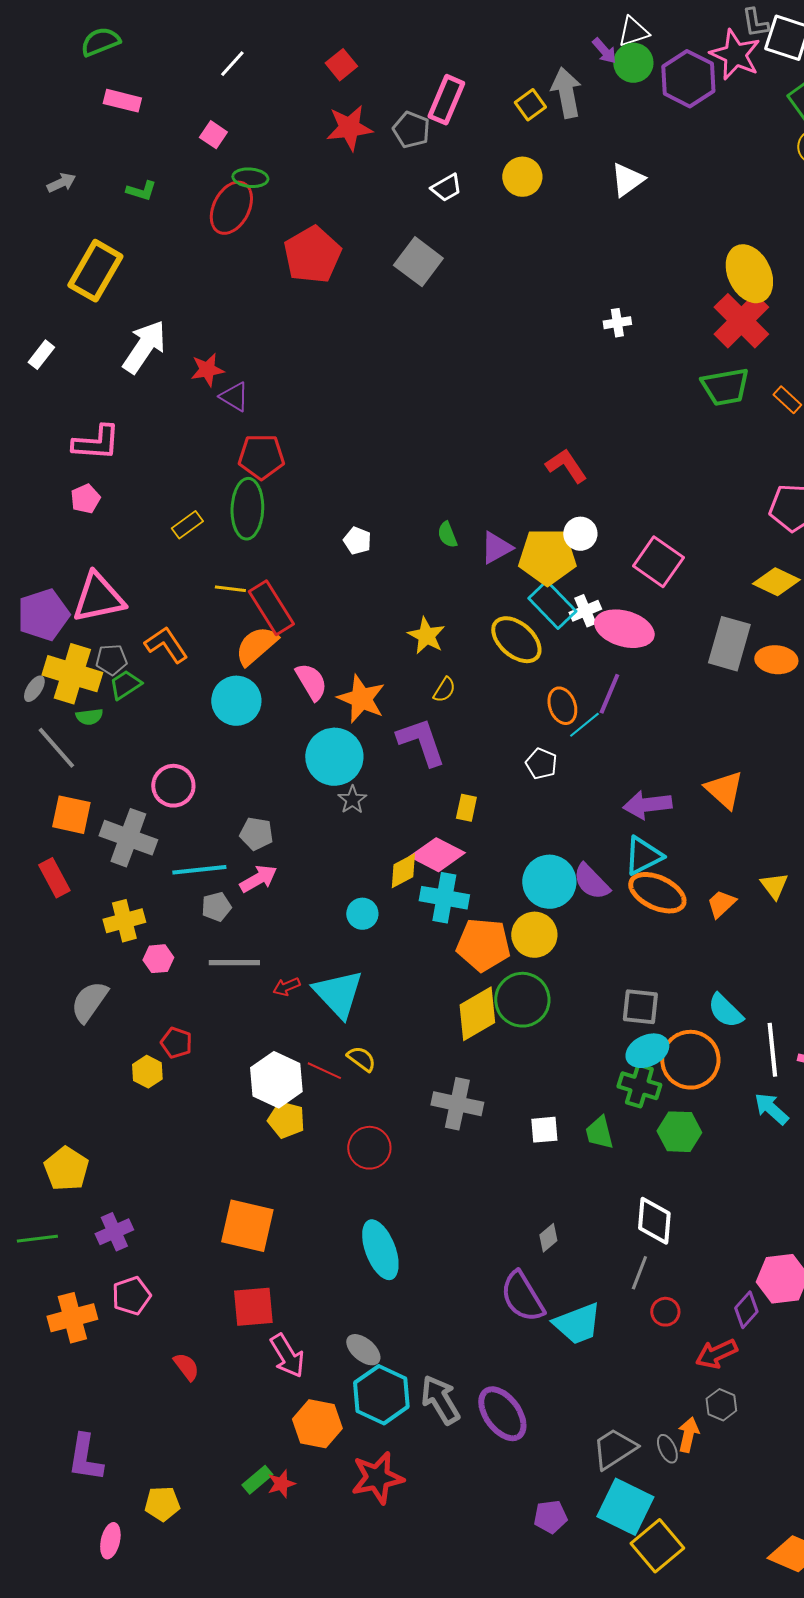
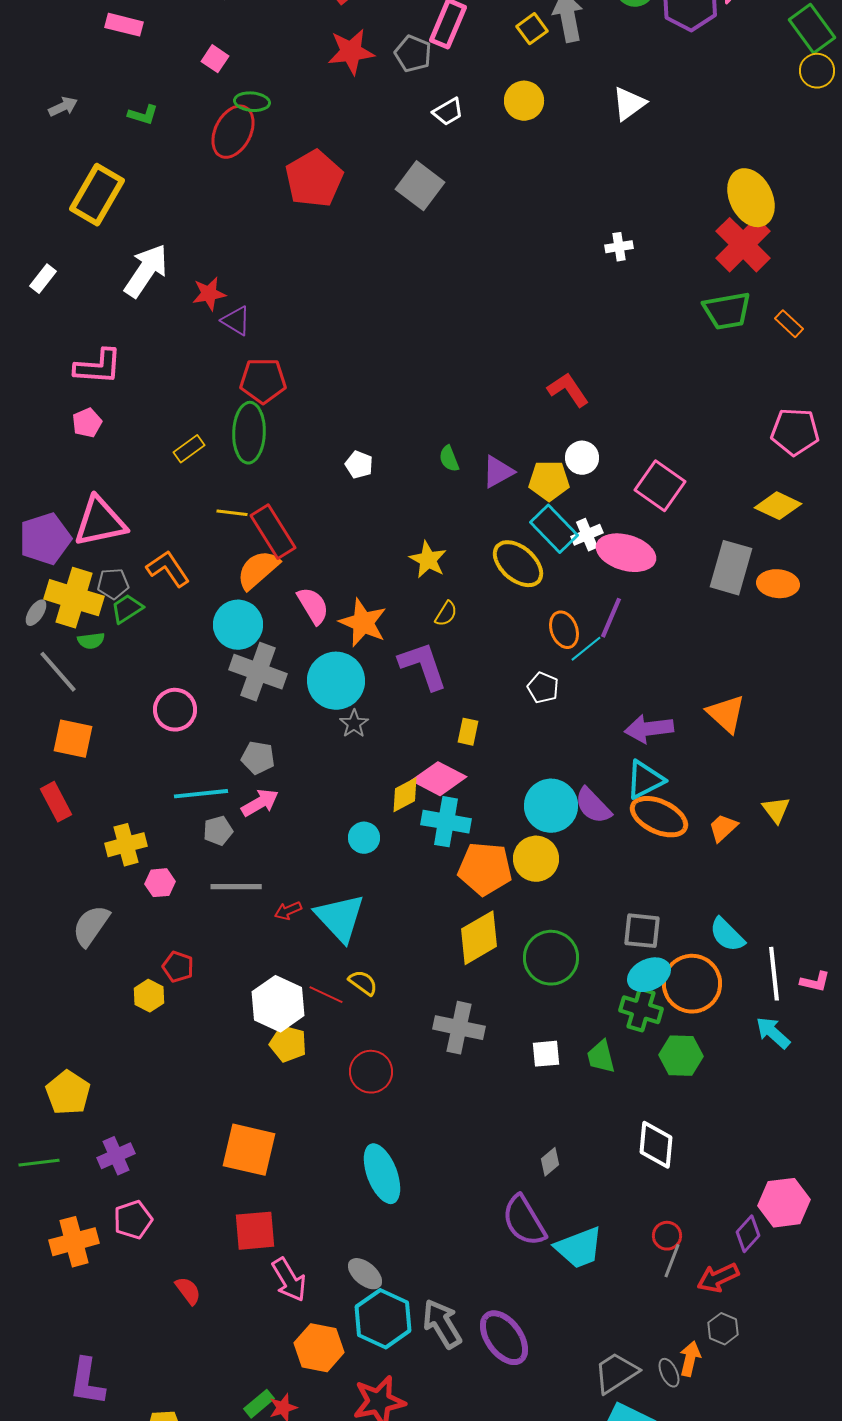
yellow pentagon: (547, 557) -> (549, 481), size x0.7
gray cross: (128, 838) -> (258, 672), moved
green circle: (522, 1000) -> (551, 958), moved
gray line: (639, 1273) -> (672, 1261), moved

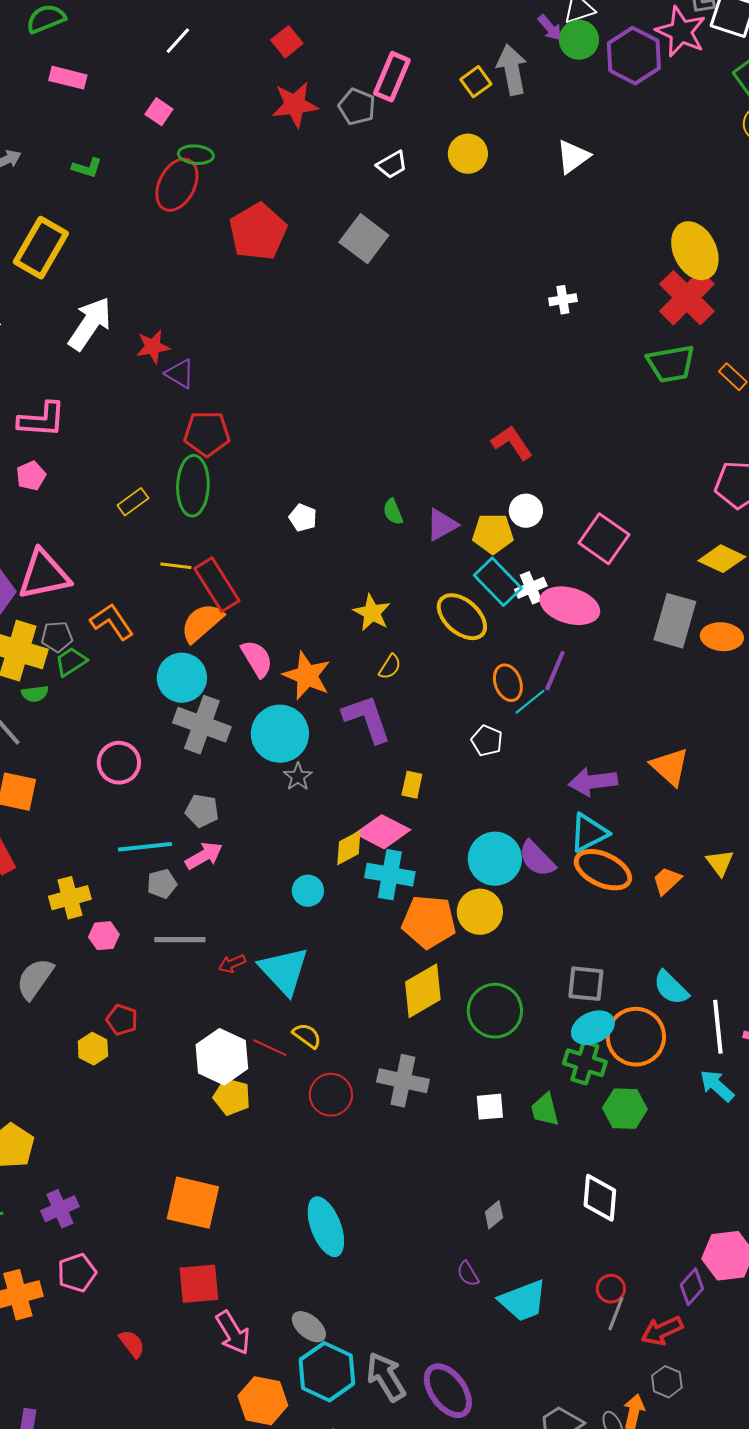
red circle: (371, 1072) -> (331, 1095), moved
purple semicircle: (524, 1221) -> (468, 1274), size x0.5

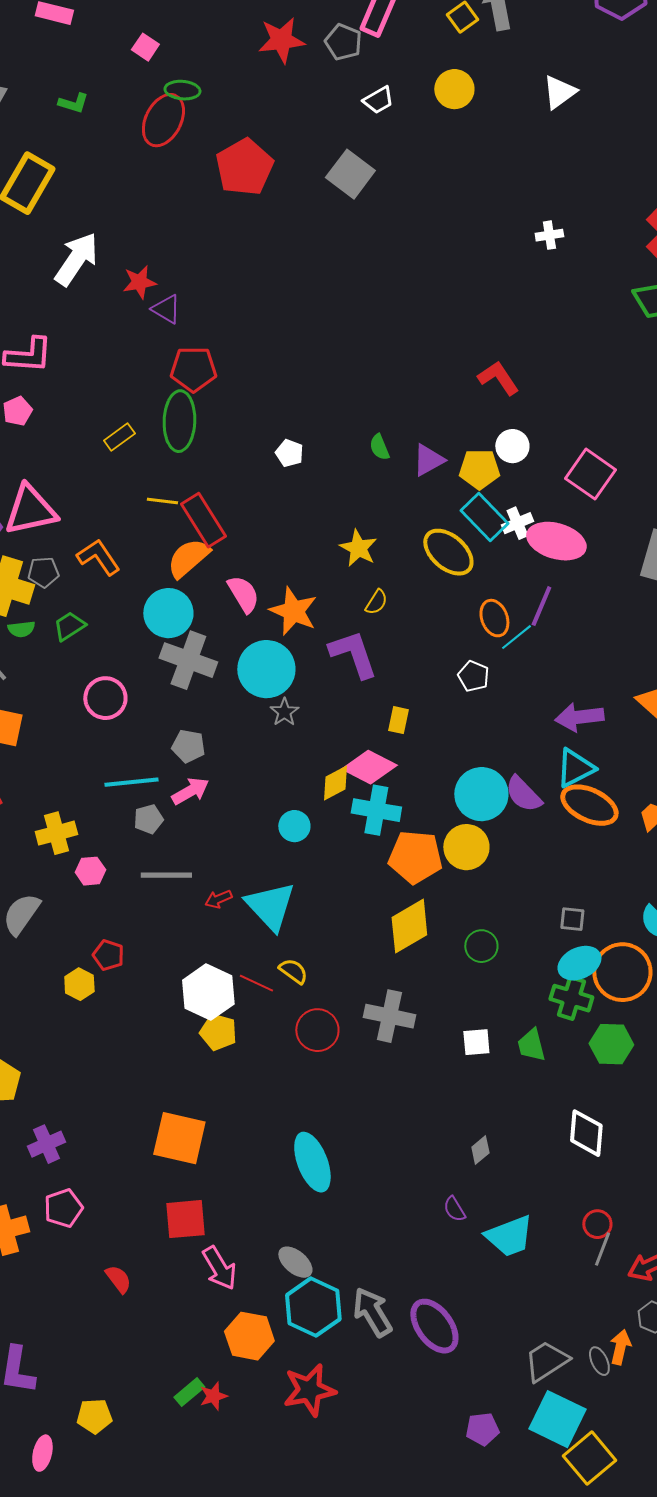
green trapezoid: (71, 662) -> (69, 626), moved
gray square: (586, 984) -> (572, 919), size x0.7
green circle: (495, 1011) -> (481, 946), size x0.6

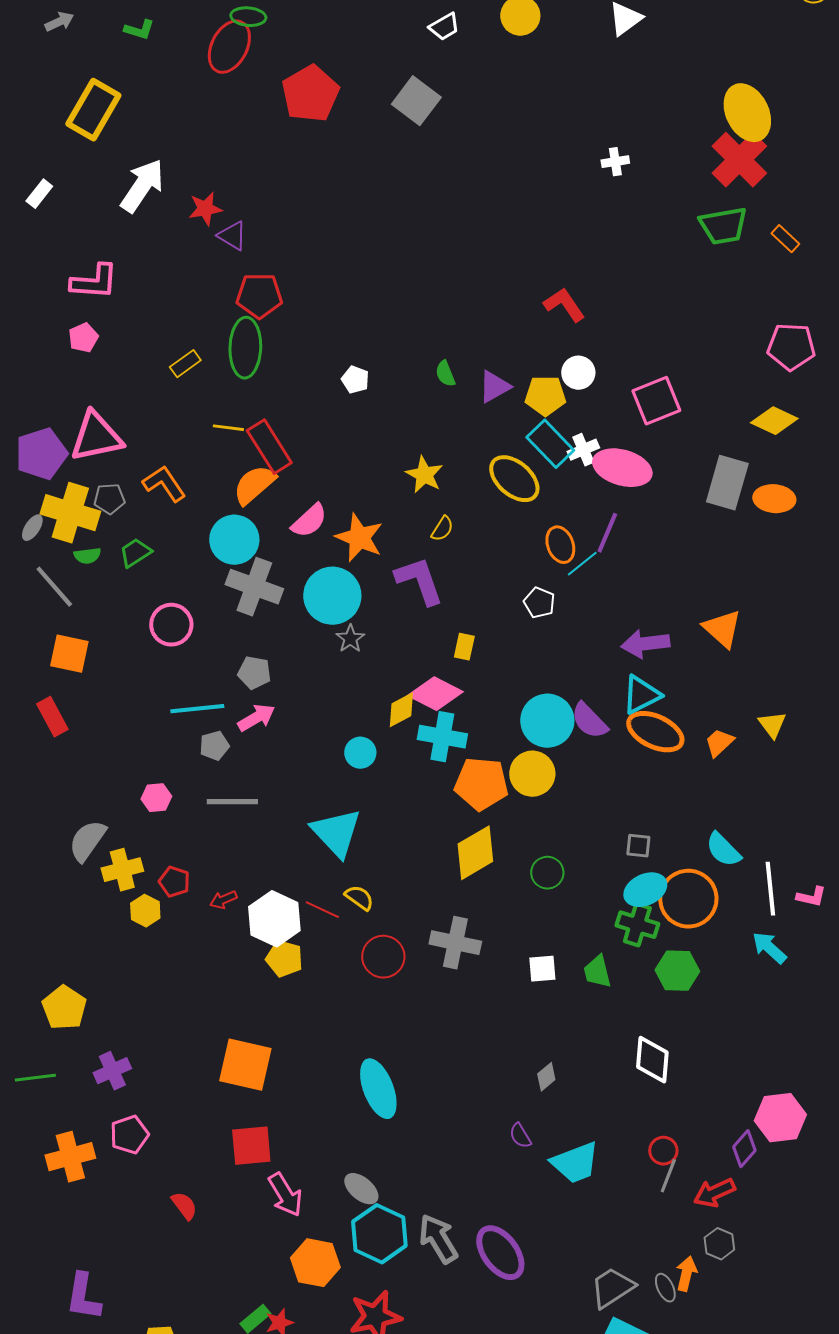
pink square: (590, 474) -> (656, 401), turned 33
pink semicircle: (243, 594) -> (309, 521), turned 78
yellow cross: (56, 833) -> (122, 870), moved
red arrow: (218, 899) -> (223, 900), moved

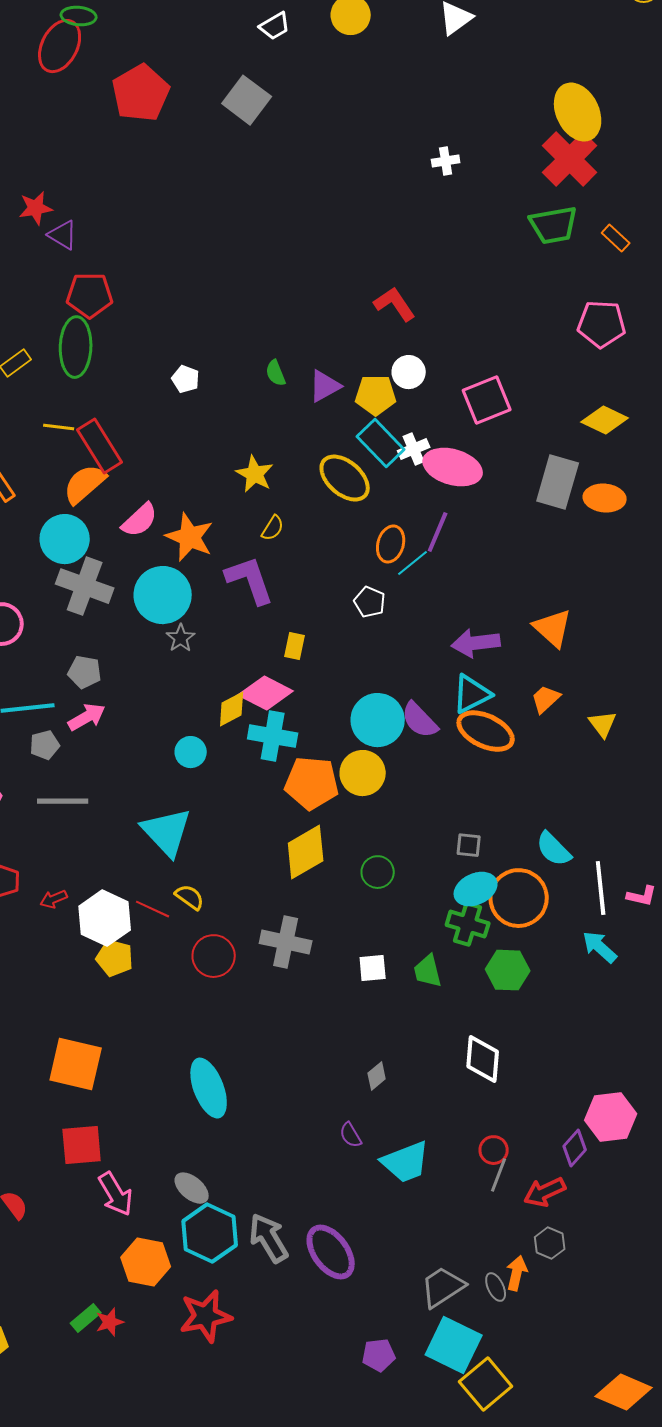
pink pentagon: (791, 347) -> (602, 324), moved
orange ellipse: (560, 545) -> (391, 544), turned 36
orange trapezoid: (719, 743) -> (546, 699), moved

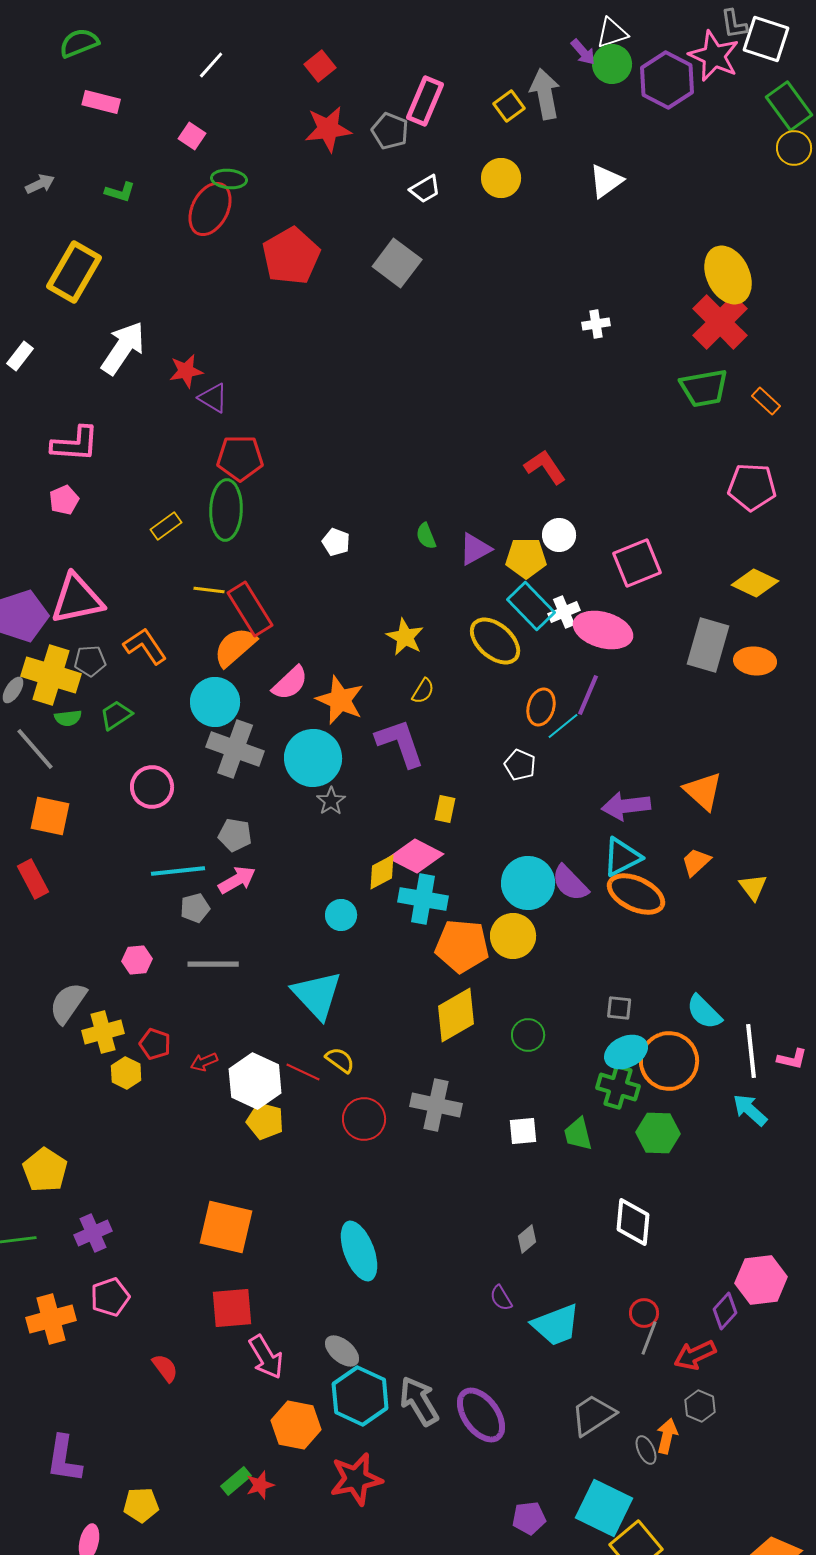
gray trapezoid: (443, 1287) -> (593, 1415), moved

